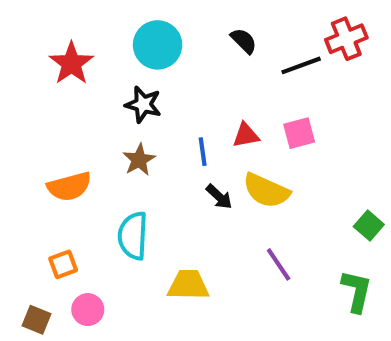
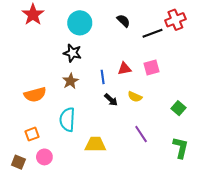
red star: (71, 63) -> (33, 15), moved
yellow semicircle: (266, 191) -> (135, 97), size x0.6
green square: (369, 225) -> (179, 108), moved

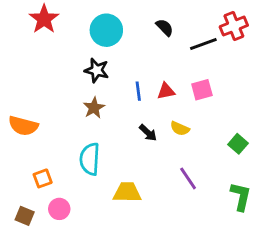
blue line: (103, 77) -> (138, 91), moved
orange semicircle: (35, 95) -> (23, 126), moved, turned 30

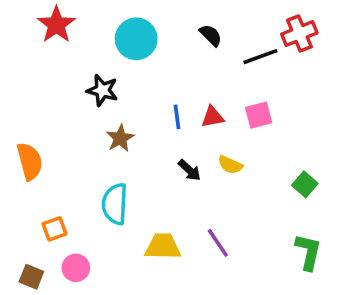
black star: (97, 70) -> (102, 90), moved
orange semicircle: (23, 126) -> (30, 161), turned -120
purple line: (188, 178) -> (218, 243), moved

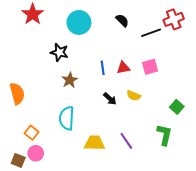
orange square: (54, 229) -> (32, 133), turned -32
green L-shape: (308, 252) -> (164, 135), moved
pink circle: (76, 268) -> (36, 153), moved

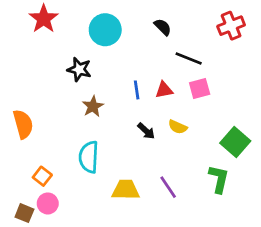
black line: (151, 33) -> (189, 58), moved, turned 42
green square: (177, 107) -> (235, 142), size x1.5

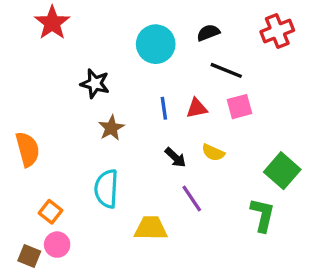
black semicircle: (163, 27) -> (208, 33), moved, turned -66
cyan circle: (105, 30) -> (156, 44), moved
purple line: (168, 187) -> (192, 199), moved

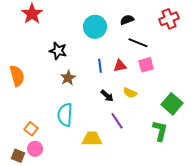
orange semicircle: (28, 149) -> (17, 76), moved

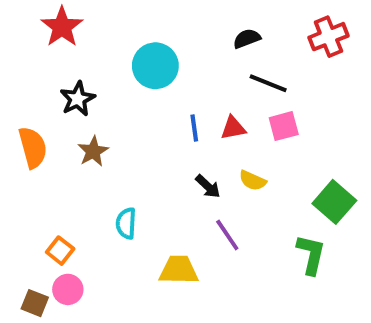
cyan circle: (95, 27) -> (155, 66), moved
black star: (58, 51) -> (78, 99), moved, turned 30
brown star: (68, 78) -> (93, 151), moved
cyan semicircle: (65, 115) -> (126, 223), size x0.7

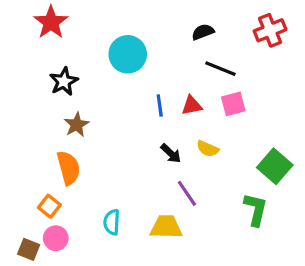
orange semicircle: (33, 147) -> (69, 168), moved
cyan semicircle: (126, 223) -> (112, 222), moved
yellow trapezoid: (179, 270) -> (166, 227), moved

